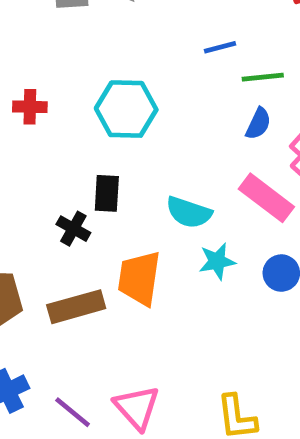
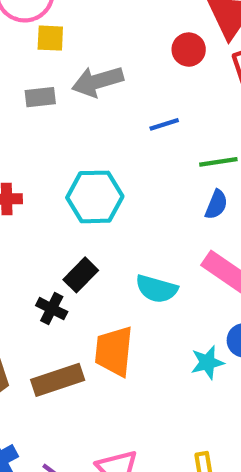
blue line: (220, 47) -> (164, 124), moved
black rectangle: (107, 193) -> (81, 275), turned 44
cyan star: (217, 261) -> (207, 362), moved

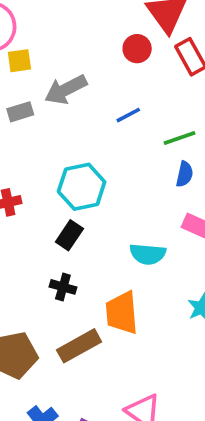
black rectangle: (81, 275) -> (69, 235), moved

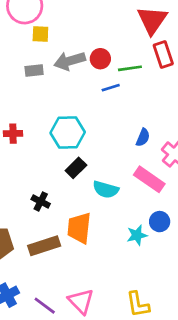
red circle: (137, 49) -> (100, 59), moved
green line: (180, 138) -> (130, 68), moved
black rectangle: (69, 235) -> (76, 168), moved

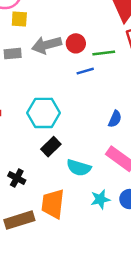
cyan star: (137, 235) -> (100, 199), moved

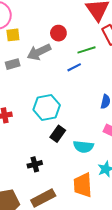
red circle: (76, 43) -> (58, 33), moved
black cross: (17, 178) -> (35, 164), turned -32
orange trapezoid: (53, 204) -> (83, 185), moved

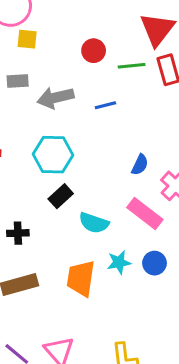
green line: (87, 50) -> (132, 66), moved
gray arrow: (39, 52) -> (55, 98), moved

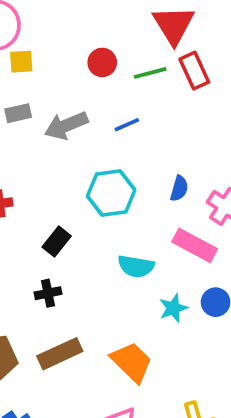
cyan hexagon: (53, 155) -> (111, 193), moved
black rectangle: (61, 196) -> (57, 242), moved
orange trapezoid: (81, 278) -> (132, 362), moved, turned 135

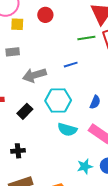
red circle: (102, 62) -> (45, 15), moved
gray arrow: (66, 125) -> (34, 75), moved
black rectangle: (57, 242) -> (25, 111), moved
cyan semicircle: (136, 266) -> (67, 130), moved

